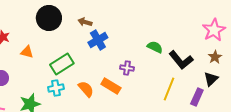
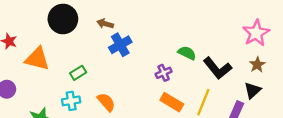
orange triangle: (27, 52) -> (37, 59), size x1.6
green rectangle: (62, 64) -> (78, 73), size x0.6
purple cross: (127, 68) -> (164, 73), moved, turned -32
orange rectangle: (111, 86) -> (172, 102), moved

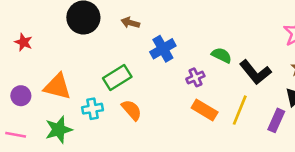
blue cross: (120, 45) -> (163, 49), moved
orange triangle: (37, 59) -> (57, 87), moved
green rectangle: (78, 73) -> (117, 77), moved, size x1.5

